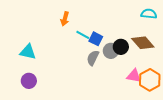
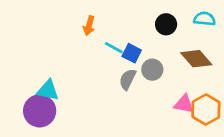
black circle: (121, 47) -> (166, 24), moved
cyan triangle: (28, 52) -> (48, 90), moved
purple circle: (29, 81) -> (40, 111), size x1.5

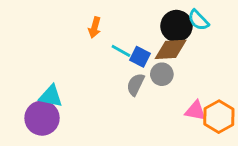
cyan semicircle: (205, 19) -> (198, 20), moved, turned -140
black circle: (166, 24) -> (176, 26), size x1.4
brown diamond: (196, 59) -> (171, 49), moved, turned -52

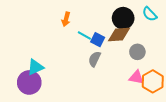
cyan semicircle: (198, 20) -> (150, 14), moved
gray circle: (162, 74) -> (137, 52), moved
cyan triangle: (51, 96) -> (35, 67), turned -36

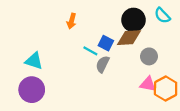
cyan line: (84, 36) -> (90, 51), moved
cyan triangle: (35, 67) -> (34, 61), moved, turned 42

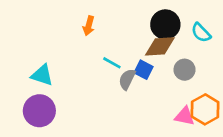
cyan semicircle: (162, 15) -> (201, 33), moved
blue square: (106, 43) -> (143, 70), moved
pink triangle: (148, 84) -> (185, 116), moved

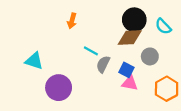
blue square: (143, 70) -> (126, 70), moved
purple circle: (39, 111) -> (59, 88), moved
pink triangle: (185, 116) -> (130, 83), moved

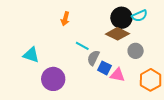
cyan semicircle: (163, 26) -> (140, 16), moved, turned -70
brown diamond: (130, 38) -> (117, 34), turned 30
blue square: (126, 70) -> (104, 68), moved

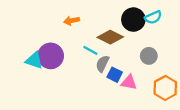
orange arrow: (65, 19) -> (72, 21), turned 64
brown diamond: (117, 34) -> (110, 37), moved
purple circle: (53, 79) -> (51, 56), moved

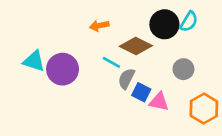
cyan semicircle: (153, 17) -> (189, 22), turned -35
orange arrow: (72, 21) -> (99, 26), moved
cyan triangle: (34, 60) -> (34, 61), moved

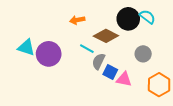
cyan semicircle: (189, 22) -> (147, 17), turned -84

